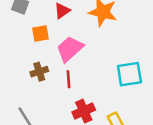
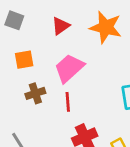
orange square: (41, 34) -> (24, 60), moved

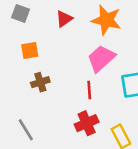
pink trapezoid: (69, 68) -> (101, 58), moved
red line: (68, 102) -> (89, 90), moved

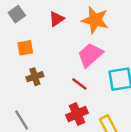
gray square: (20, 13) -> (17, 14), turned 35
red line: (89, 90) -> (79, 84), turned -49

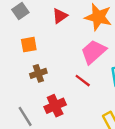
red cross: (77, 114) -> (55, 106), moved

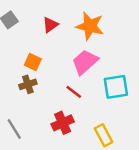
orange square: (29, 45) -> (33, 62), moved, turned 35
red cross: (55, 106) -> (63, 123), moved

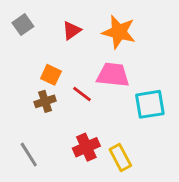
pink trapezoid: (85, 62) -> (113, 75), turned 48
red line: (74, 92) -> (82, 94), moved
yellow rectangle: (104, 135) -> (120, 157), moved

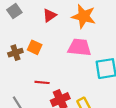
red line: (82, 94) -> (42, 82), moved, turned -32
brown cross: (45, 101) -> (15, 53), moved

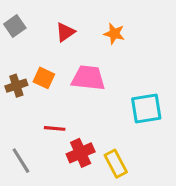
orange star: (84, 16) -> (114, 34), size x0.6
pink trapezoid: (79, 47) -> (88, 78), moved

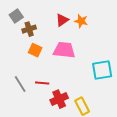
red triangle: (65, 32) -> (62, 20), moved
brown cross: (16, 86) -> (29, 29), moved
gray line: (21, 161) -> (20, 84), moved

